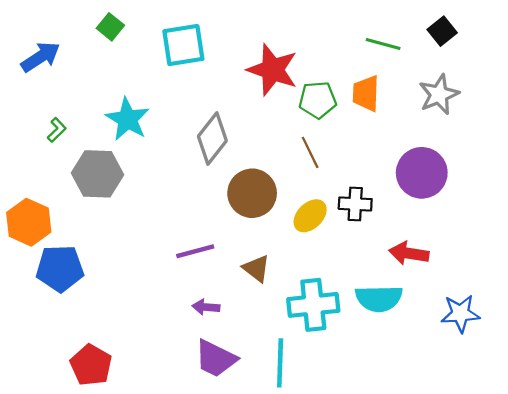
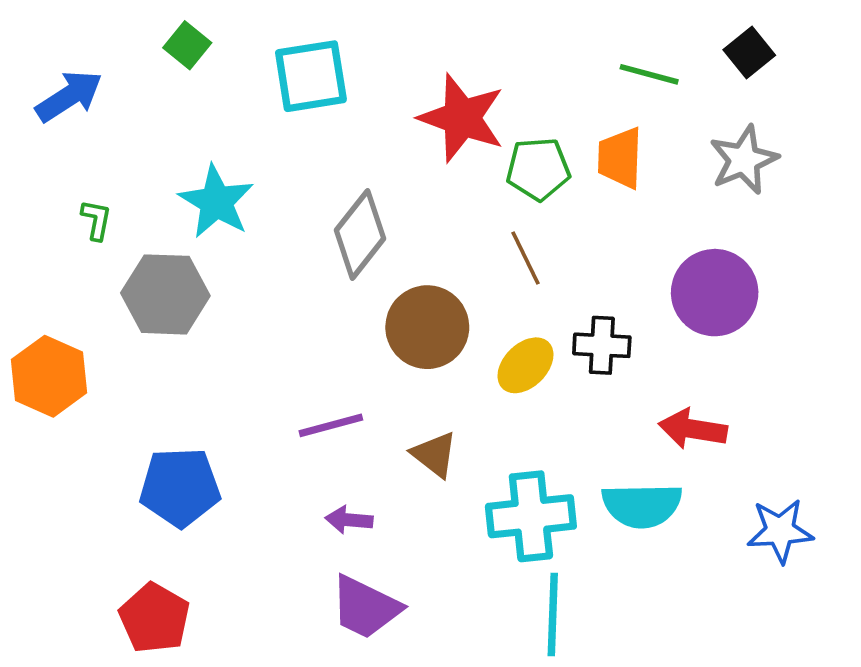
green L-shape: (57, 130) -> (96, 220), turned -35
blue pentagon: (60, 268) -> (180, 487), moved
cyan line: (280, 363) -> (553, 614), moved

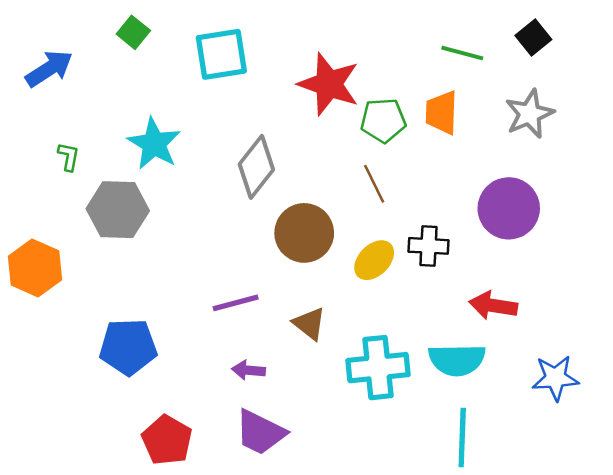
cyan line: (553, 614) -> (462, 438), moved
red pentagon: (154, 618) -> (167, 440), moved

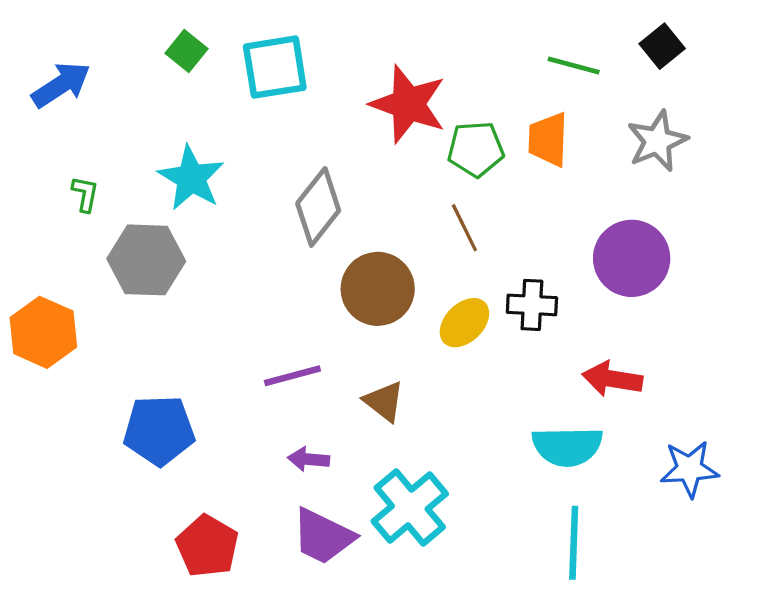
green square: (133, 32) -> (186, 51), moved
cyan cross: (378, 368) -> (410, 507), moved, turned -34

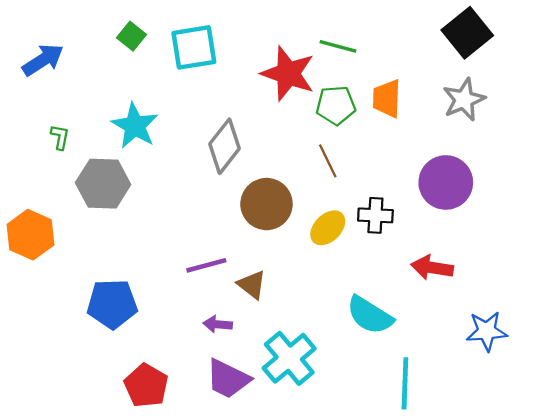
black square: (662, 46) -> (467, 33), size x1.6
green line: (574, 65) -> (338, 46), moved
brown triangle: (384, 401) -> (252, 285), moved
cyan semicircle: (567, 446) -> (370, 315), moved, turned 33

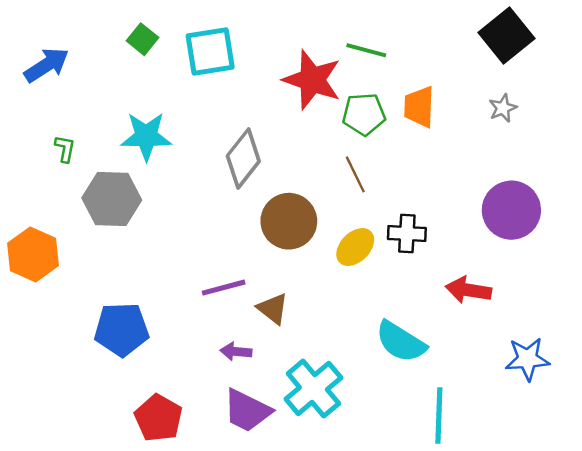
gray star: (464, 100) -> (503, 108), size x0.6
cyan star: (135, 126) -> (146, 136), turned -30
purple circle: (446, 182) -> (511, 210), moved

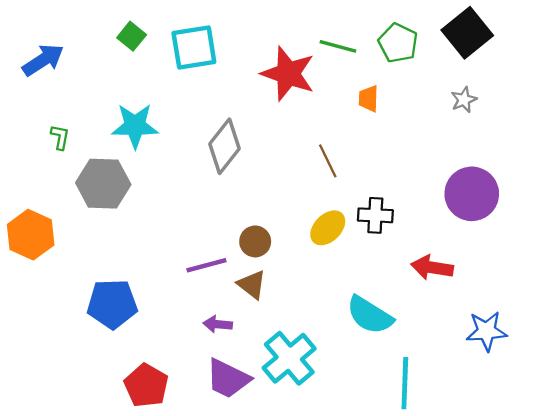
orange trapezoid: (419, 107) -> (369, 99), moved, size x0.7
green pentagon: (364, 114) -> (398, 43), moved, turned 30
brown circle: (289, 221) -> (255, 241), moved, size x0.6

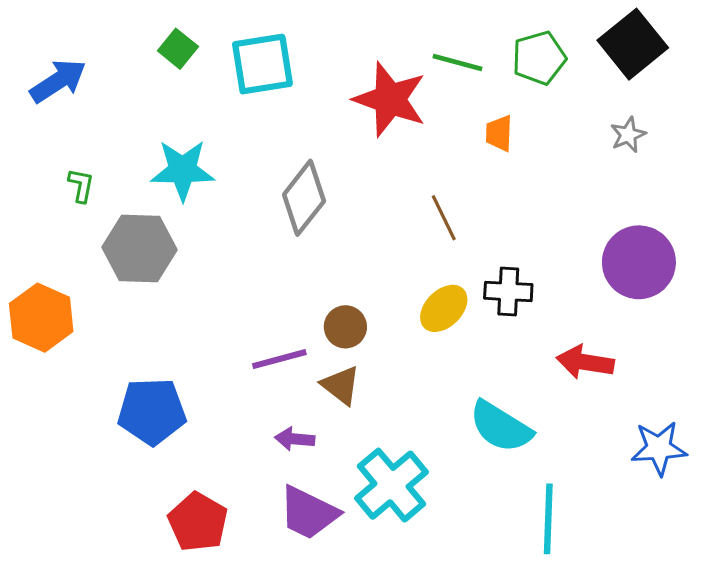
green pentagon: (398, 43) -> (539, 58), turned 30

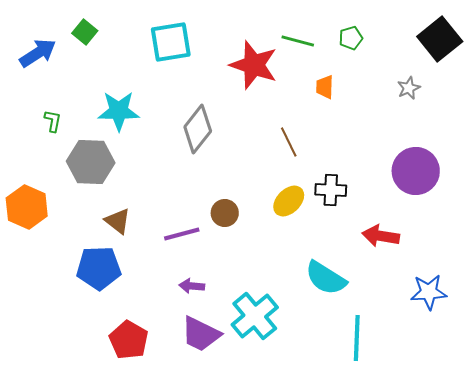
black square: (633, 44) -> (440, 39), moved
green square: (178, 49) -> (85, 32), moved
green pentagon: (539, 58) -> (351, 38), size x0.7
brown triangle: (341, 385) -> (118, 221), moved

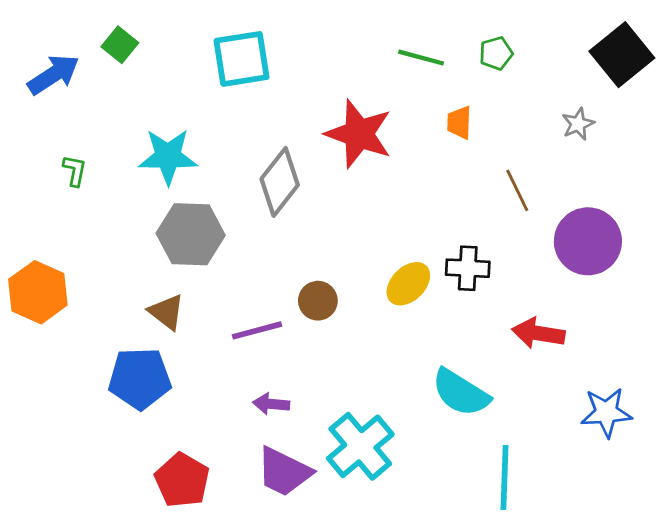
red star: (254, 65) -> (359, 134), moved
brown line: (289, 142) -> (517, 190), moved
gray hexagon: (91, 162) -> (191, 234), moved

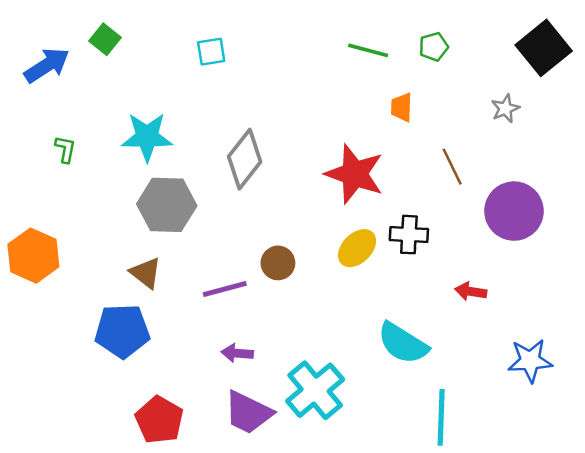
cyan square: (242, 59) -> (211, 52), size x0.6
red star: (359, 134) -> (355, 174), moved
red arrow: (538, 333) -> (471, 291), size x0.7

